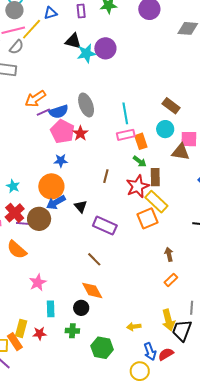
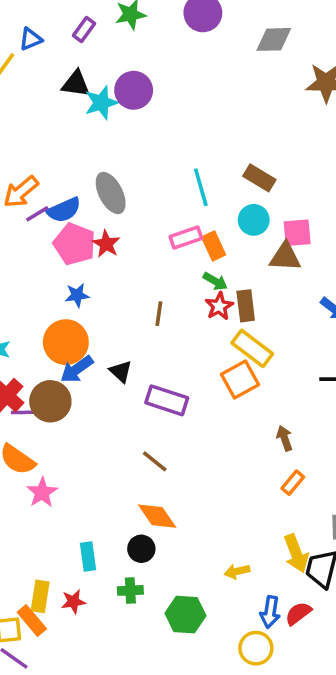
purple rectangle: (81, 11) -> (84, 30), turned 48
cyan line: (125, 113) -> (201, 187), moved
red star: (138, 186) -> (219, 306), moved, size x0.7
pink star: (38, 282) -> (42, 492), moved
blue arrow: (150, 352) -> (270, 612), turned 36

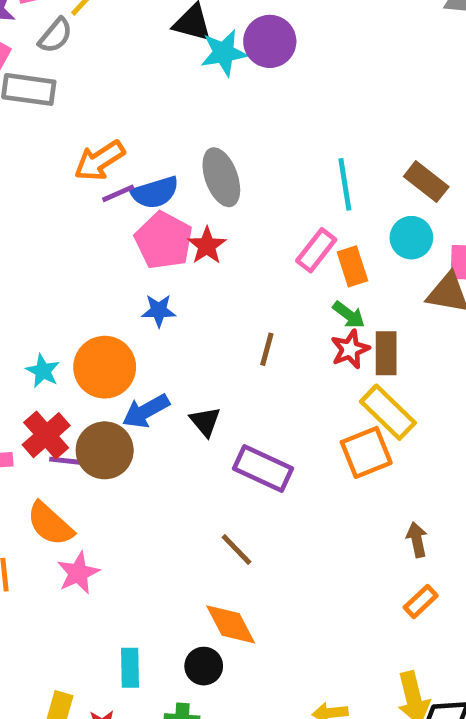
pink rectangle: (186, 237) -> (316, 250), turned -40
orange circle: (66, 342) -> (105, 367), moved

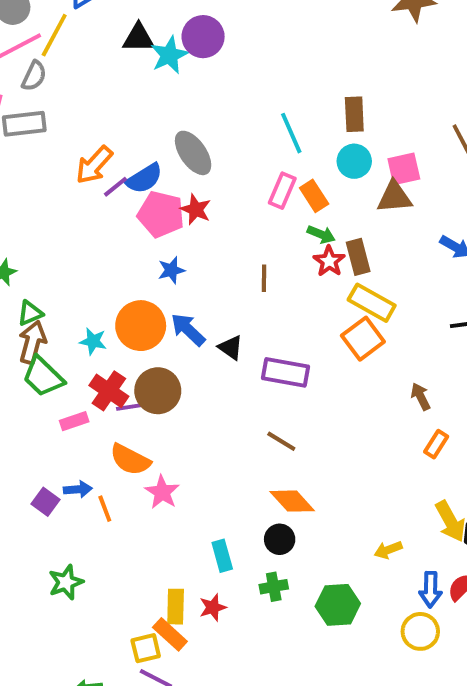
brown rectangle: (426, 182) -> (354, 114), turned 64
blue arrow: (146, 411) -> (188, 330), moved, turned 87

